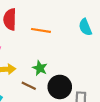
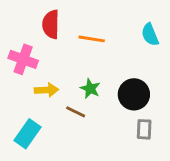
black circle: (60, 87) -> (134, 94), moved

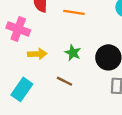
brown line: (76, 112) -> (64, 81), moved

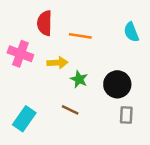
yellow arrow: (37, 54) -> (57, 63), moved

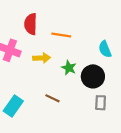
cyan semicircle: (131, 32) -> (105, 49), moved
green star: (79, 79) -> (69, 68), moved

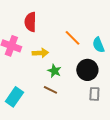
orange line: (61, 35) -> (72, 38), moved, turned 36
green star: (69, 68) -> (54, 71), moved

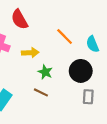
red semicircle: (30, 22) -> (19, 19), turned -30

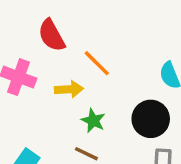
orange line: (65, 37) -> (97, 63), moved

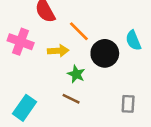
black circle: (151, 119) -> (105, 53), moved

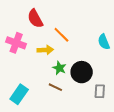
black circle: (105, 53) -> (82, 72), moved

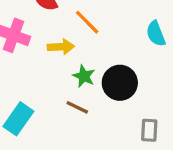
gray rectangle: (100, 91) -> (149, 130), moved

